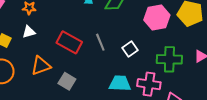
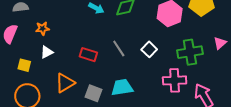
red rectangle: (69, 42) -> (88, 55), size x0.7
cyan trapezoid: (120, 83) -> (122, 87), moved

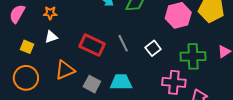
red rectangle: (88, 55) -> (92, 45), size x1.4

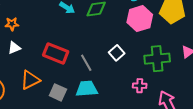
gray line: (123, 43) -> (86, 63), moved
pink cross: (174, 82) -> (140, 86), size x0.6

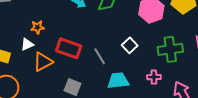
orange star: (12, 24) -> (37, 27), moved
orange triangle: (30, 80) -> (43, 62), moved
cyan trapezoid: (87, 89) -> (118, 81), moved

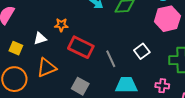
orange star: (37, 27) -> (61, 25), moved
orange triangle: (43, 62) -> (47, 68), moved

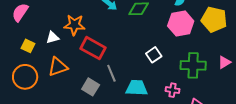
orange star: (61, 25) -> (74, 25), size x1.5
gray line: (111, 59) -> (111, 73), moved

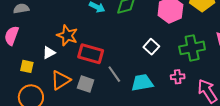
orange star: (74, 25) -> (67, 35), turned 30
gray square: (91, 87) -> (86, 84), moved

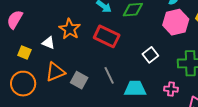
white triangle: (49, 53) -> (49, 43), turned 40
red rectangle: (91, 54) -> (107, 36), moved

